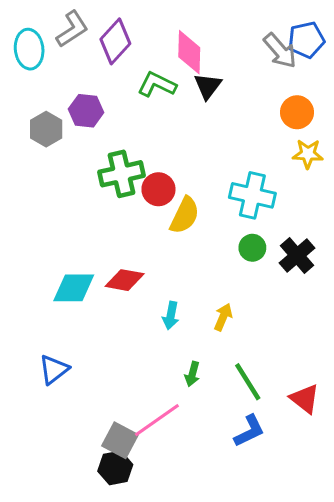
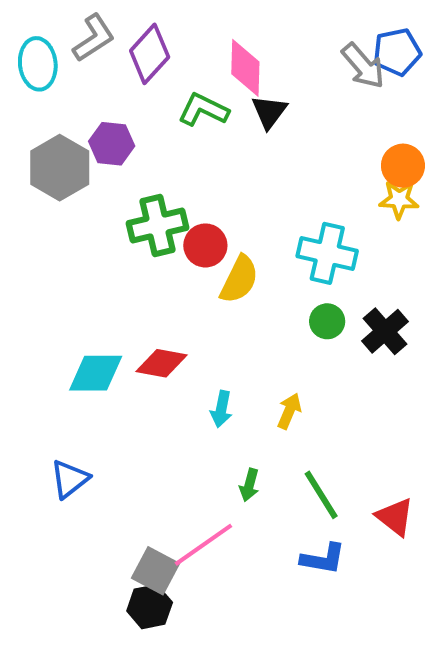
orange circle: (297, 112) -> (403, 166), moved
gray hexagon: (46, 129) -> (60, 168), size x1.4
blue L-shape: (249, 431) -> (323, 559), turned 36

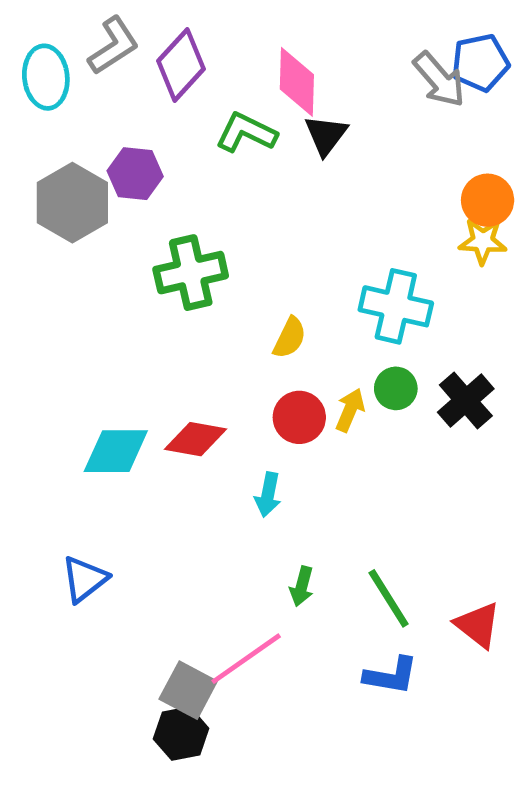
red circle: (205, 245) -> (299, 417), moved
yellow semicircle: (239, 279) -> (290, 338), size x0.7
yellow arrow: (289, 411) -> (350, 410), moved

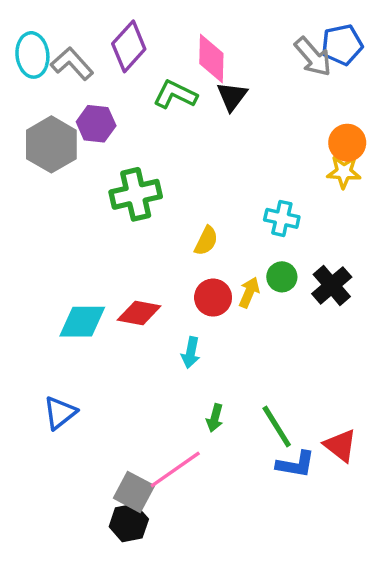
gray L-shape: (113, 46) -> (72, 64), moved, turned -99
cyan cross: (396, 306) -> (282, 218), size x0.7
blue L-shape: (391, 676) -> (296, 464), moved

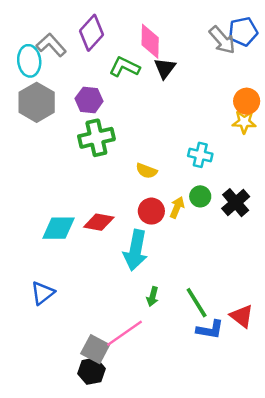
cyan ellipse: (32, 55) -> (29, 61), moved
purple hexagon: (96, 124) -> (89, 100), moved
yellow semicircle: (206, 241) -> (146, 171), turned 85
cyan arrow: (191, 353) -> (135, 250), size x1.8

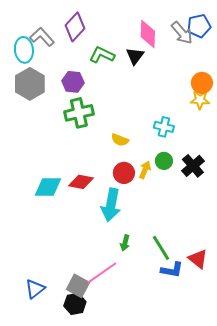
pink diamond: (150, 41) -> (148, 34), moved
blue triangle: (43, 293) -> (35, 289), moved

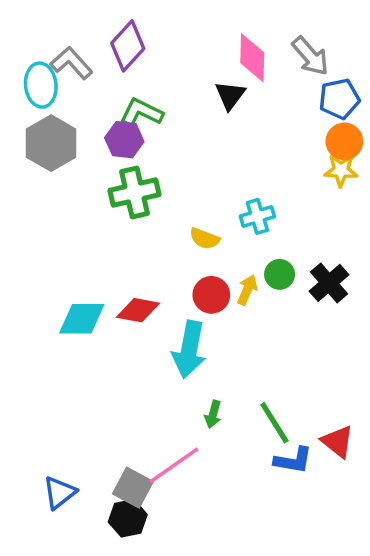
blue pentagon: (199, 26) -> (339, 99), moved
green L-shape: (102, 55) -> (141, 112), moved
cyan cross: (164, 127) -> (257, 216), moved, turned -30

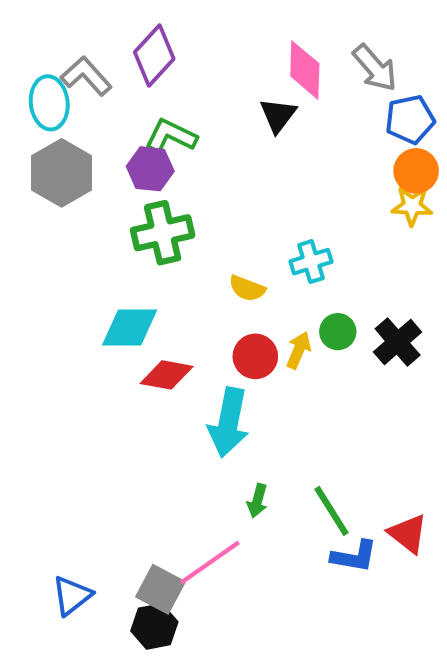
cyan diamond: (82, 319) -> (130, 328), moved

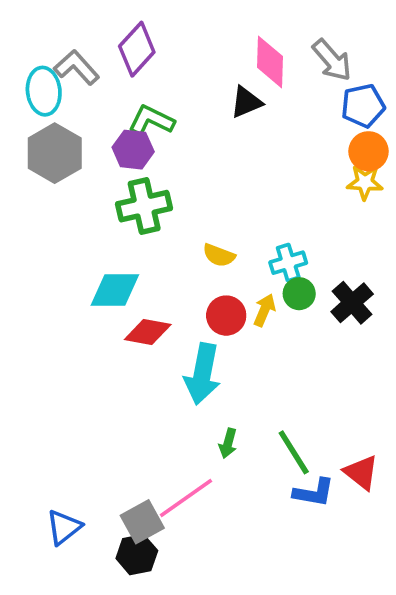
black triangle: (278, 115) -> (246, 102), turned 30
cyan cross: (311, 262) -> (288, 263), moved
gray square: (161, 589) -> (142, 522), turned 33

